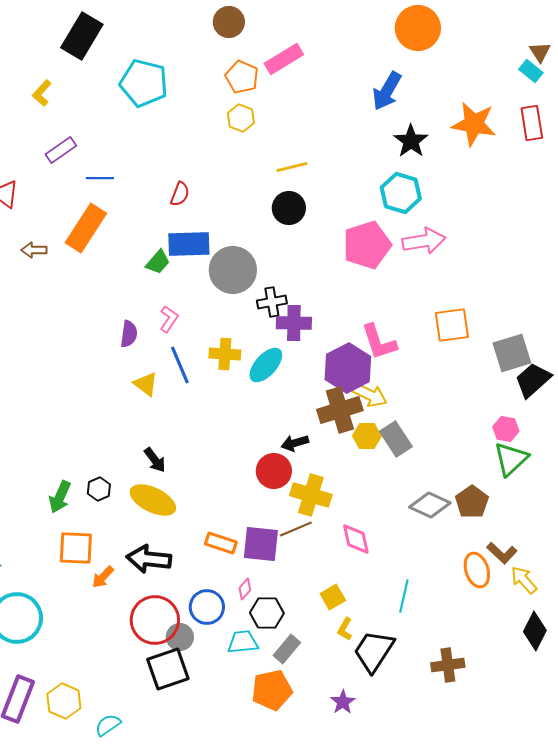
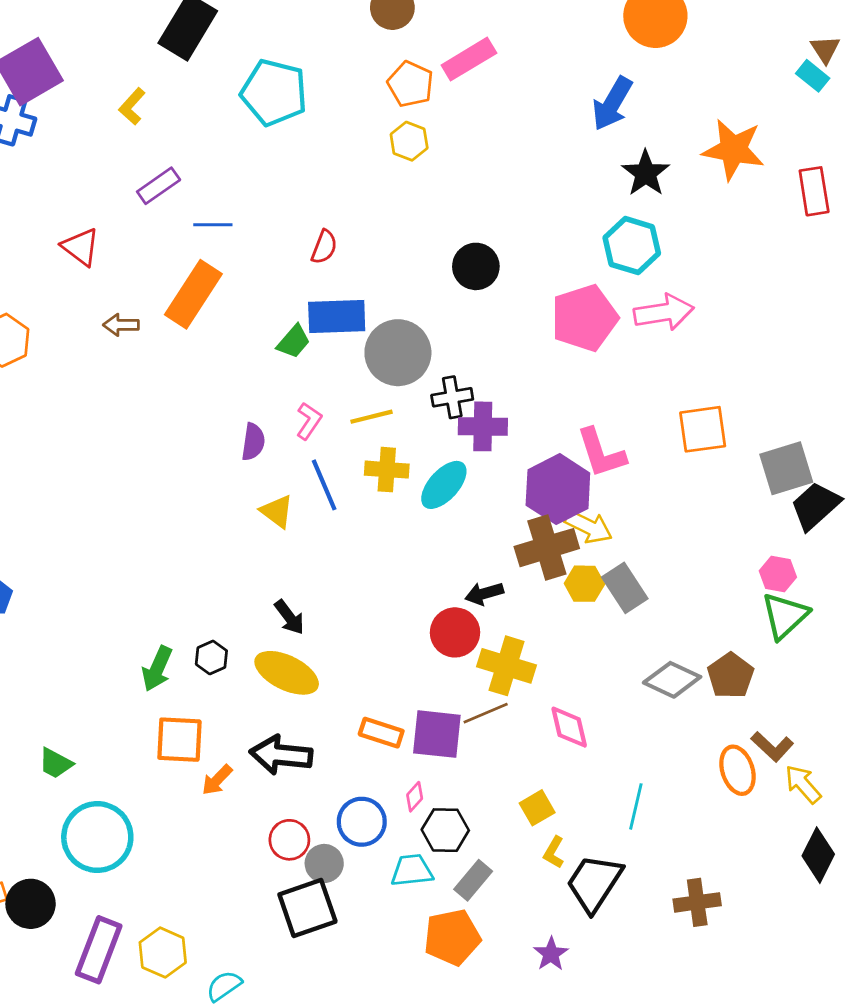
red rectangle: (532, 123) -> (814, 191), moved
yellow line: (292, 167) -> (371, 417), moved
red circle: (155, 620) -> (289, 840), size x0.6

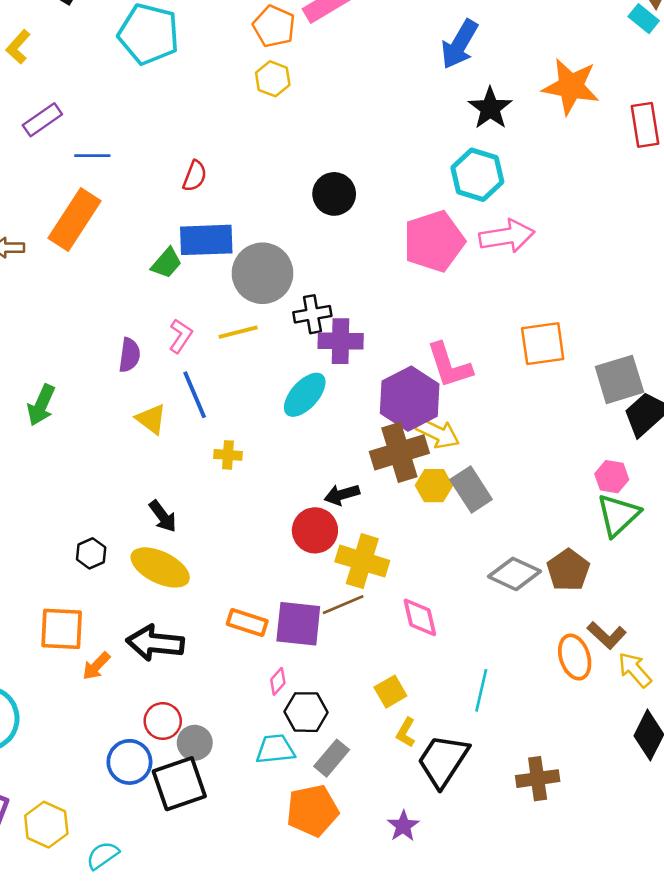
yellow cross: (387, 470) -> (228, 455), moved, size x0.7
green arrow: (157, 669) -> (41, 405), moved
blue circle: (362, 822) -> (129, 762), moved

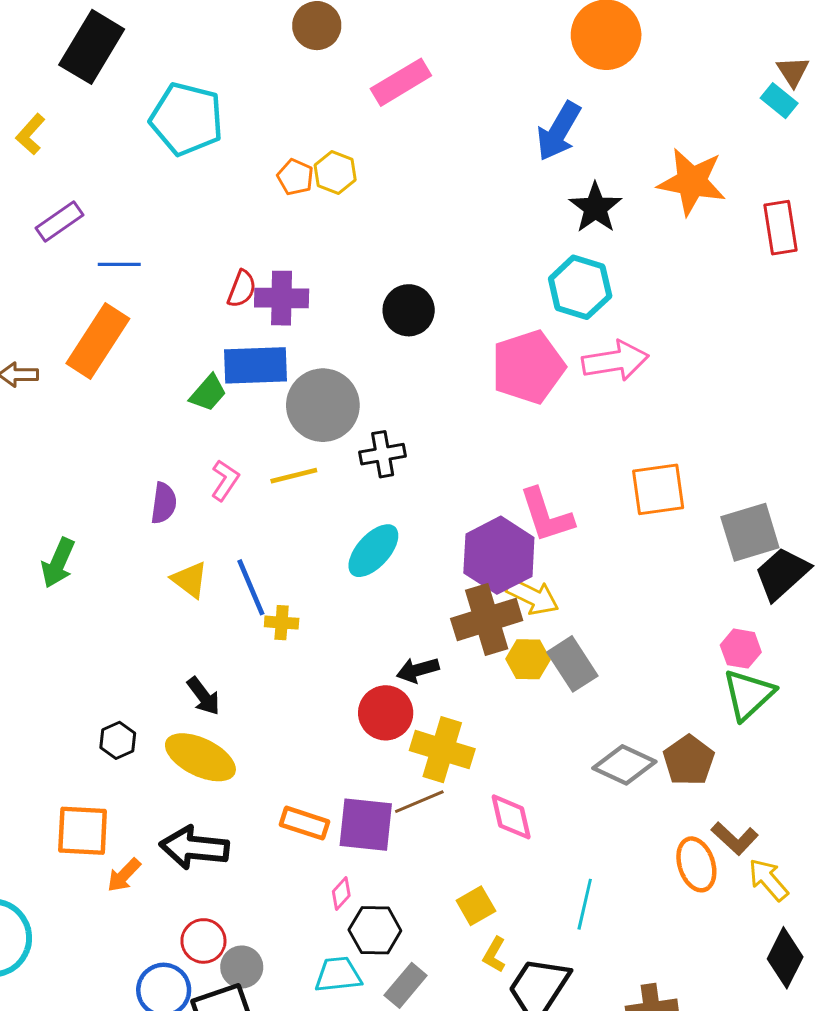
orange pentagon: (274, 26) -> (295, 177), moved, size x0.7
purple cross: (341, 341) -> (282, 298), moved
blue line: (195, 395) -> (251, 587), moved

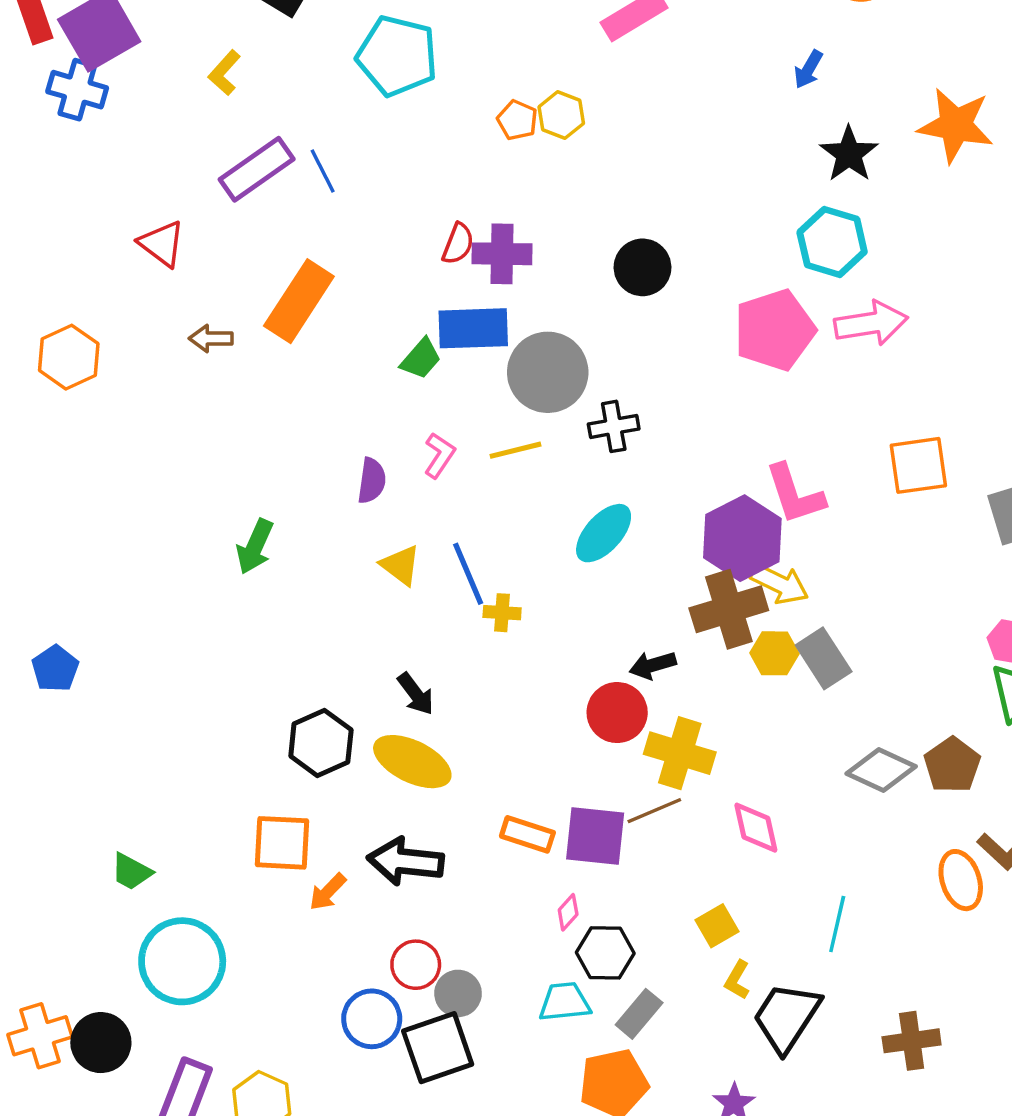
blue arrow: (559, 131) -> (808, 69), size x0.6
purple rectangle: (60, 221) -> (257, 169), size x1.4
blue line: (119, 264) -> (323, 171), moved, turned 63
black hexagon: (118, 740) -> (321, 743), size x1.6

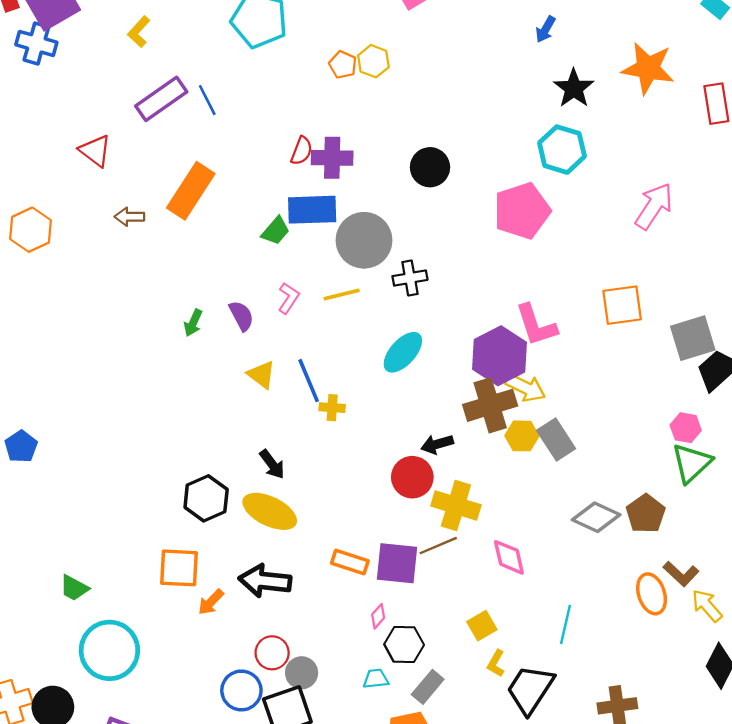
pink arrow: (871, 323) -> (654, 206), moved, turned -48
purple semicircle: (372, 481) -> (241, 316), turned -36
green arrow: (255, 547) -> (193, 323), moved, size x0.7
cyan trapezoid: (565, 1002) -> (376, 679), size x0.7

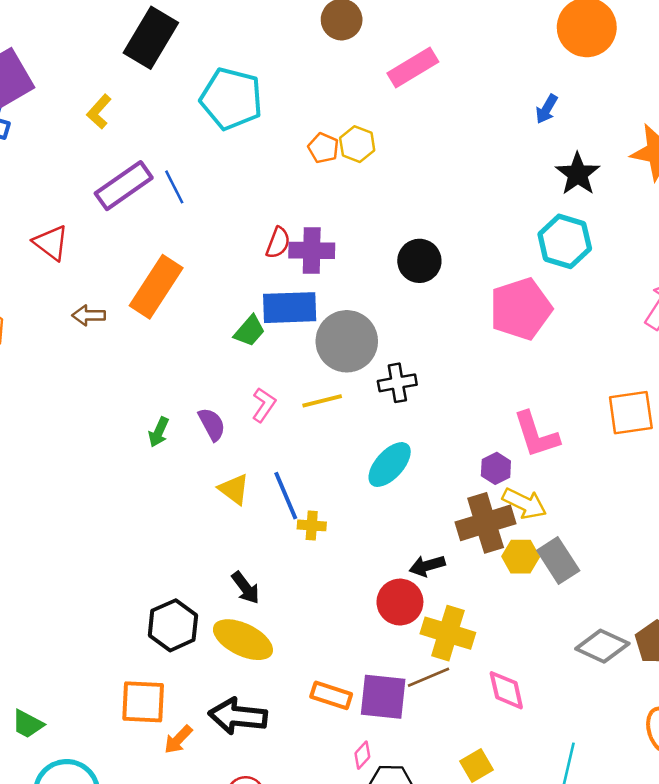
purple hexagon: (500, 356) -> (496, 468), size x0.5

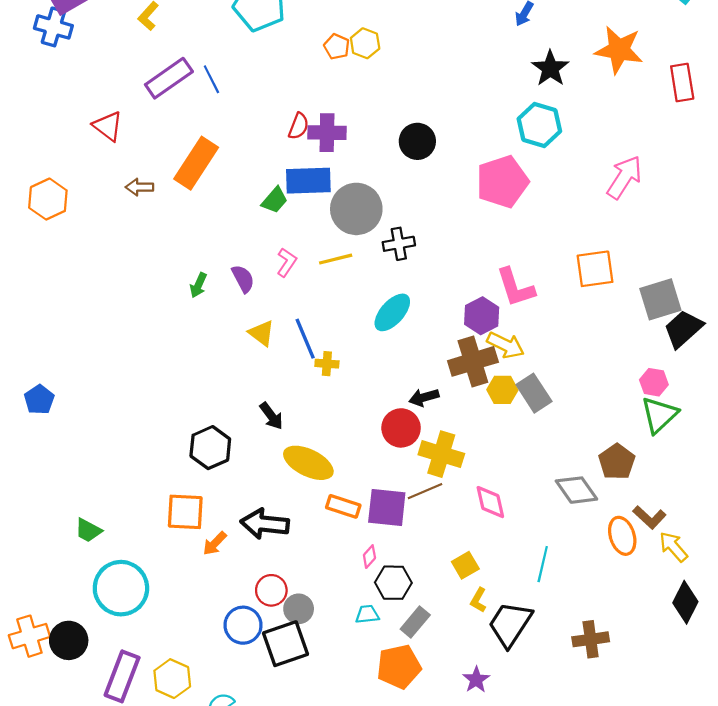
purple hexagon: (496, 468) -> (482, 316), size x1.4
yellow ellipse: (243, 640) -> (308, 463), moved
gray diamond: (602, 646) -> (576, 490), moved, turned 30

